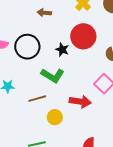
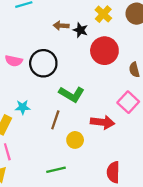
black star: (62, 50) -> (80, 30), moved
brown line: (37, 99) -> (55, 120), turned -54

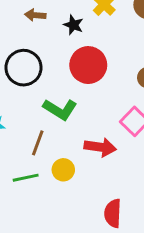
brown arrow: (61, 26) -> (35, 15), moved
red circle: (104, 51) -> (88, 65), moved
green line: (56, 170) -> (26, 178), moved

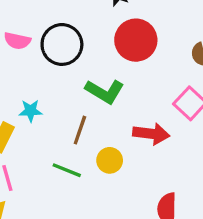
green line: (26, 178) -> (67, 170), turned 35

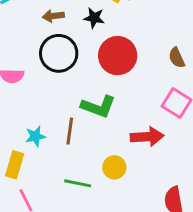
black circle: (62, 44) -> (59, 53), moved
brown line: (80, 130) -> (70, 131), moved

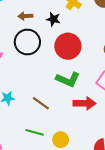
green L-shape: (98, 107) -> (68, 79), moved
brown line: (70, 131) -> (41, 103), moved, turned -66
yellow circle: (114, 167) -> (61, 140), moved

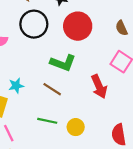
green L-shape: (68, 79) -> (63, 63), moved
red arrow: (85, 103) -> (99, 86), turned 70

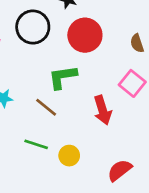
green L-shape: (63, 63) -> (63, 77), turned 145
red semicircle: (119, 135) -> (120, 170), turned 55

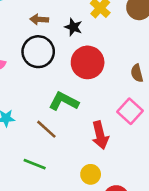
green L-shape: (63, 77) -> (64, 101), turned 32
yellow circle: (69, 156) -> (91, 174), moved

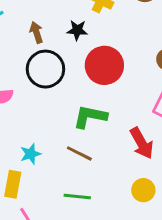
brown arrow: (39, 19) -> (36, 32), turned 84

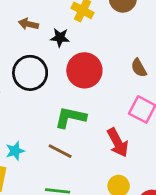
brown arrow: (36, 32) -> (28, 24), moved, turned -60

